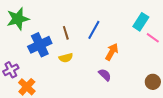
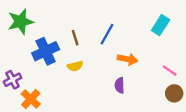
pink line: (153, 38) -> (170, 71), moved
orange arrow: (112, 52) -> (128, 59), turned 72
purple semicircle: (105, 75) -> (120, 85), turned -136

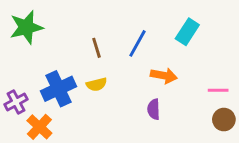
cyan rectangle: (161, 25) -> (187, 32), moved
blue cross: (46, 51) -> (58, 89), moved
pink line: (170, 71) -> (218, 90), turned -35

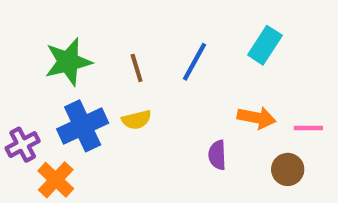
green star: (26, 27) -> (68, 62), moved
orange arrow: (164, 76) -> (257, 118), moved
brown circle: (224, 120) -> (288, 169), moved

